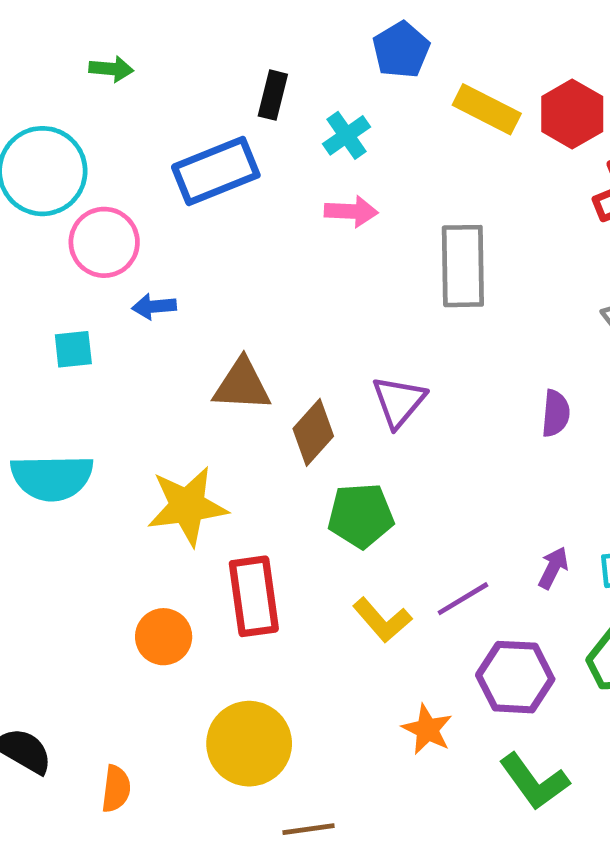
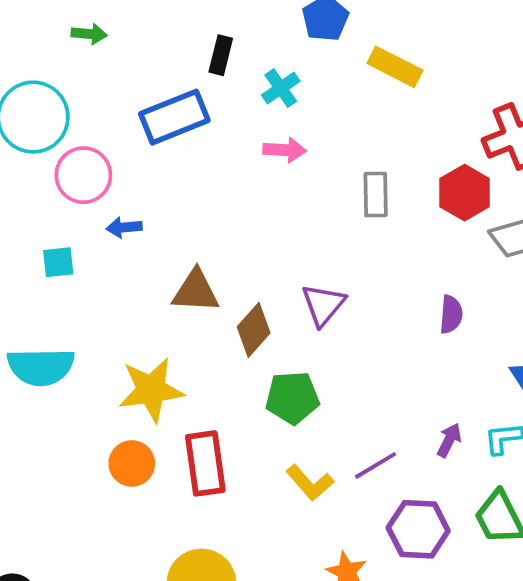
red hexagon: (572, 114) -> (465, 193), moved
gray rectangle: (463, 266) -> (376, 194), size x0.7
orange circle: (164, 637) -> (132, 463), moved

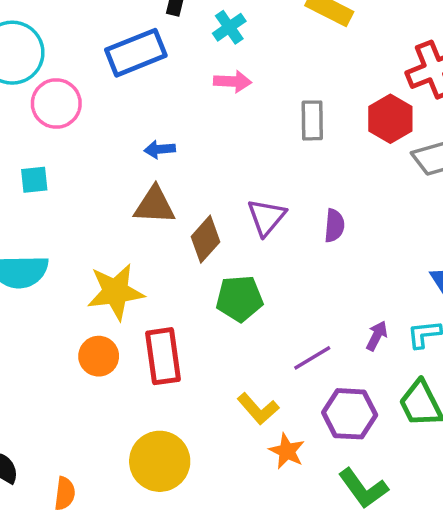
blue arrow: (124, 227) -> (160, 149), moved
purple semicircle: (451, 314) -> (334, 226), moved
yellow L-shape: (310, 483) -> (258, 409), moved

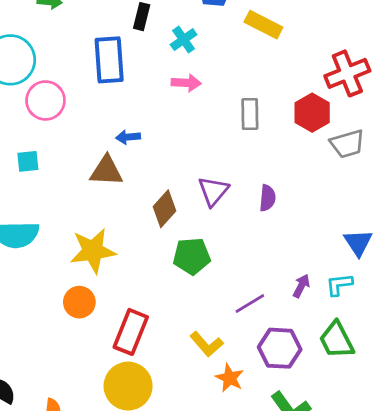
blue rectangle: (136, 53) -> (109, 60), turned -72
brown triangle: (155, 205) -> (106, 171), moved
red rectangle: (163, 356) -> (131, 332), moved, turned 30

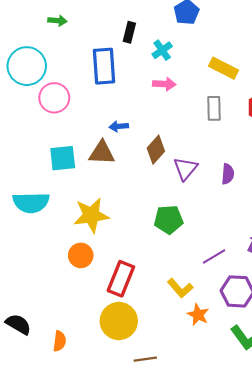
yellow rectangle: (263, 25) -> (224, 68), moved
cyan square: (28, 161) -> (63, 158), moved, size x1.5
brown diamond: (165, 209) -> (156, 150), moved

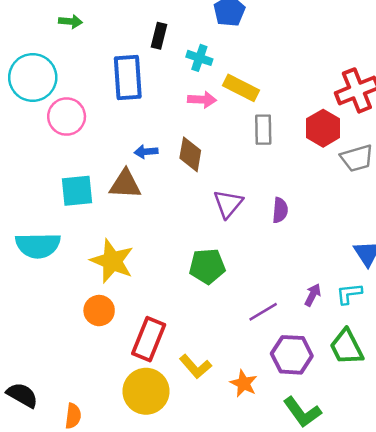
cyan cross: (162, 50) -> (199, 58), turned -36
yellow rectangle: (224, 68) -> (241, 88), moved
brown diamond: (156, 150) -> (190, 154), moved, turned -32
yellow star: (91, 215) -> (112, 261), turned 30
yellow L-shape: (180, 288) -> (195, 366), moved

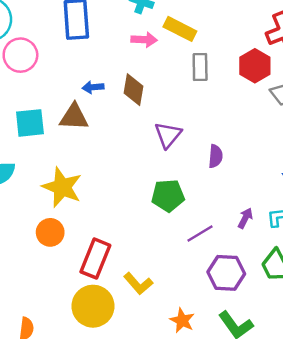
purple semicircle: (280, 210) -> (216, 156), moved
green pentagon: (207, 266) -> (168, 196), moved
orange star: (244, 383) -> (182, 320), moved

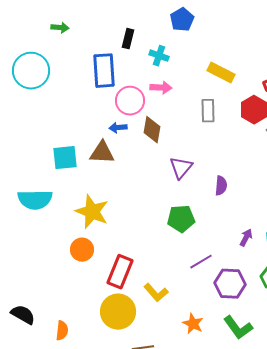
yellow rectangle: (180, 29) -> (221, 73), moved
pink circle: (20, 55) -> (130, 101), moved
purple line: (200, 234) -> (201, 262), moved

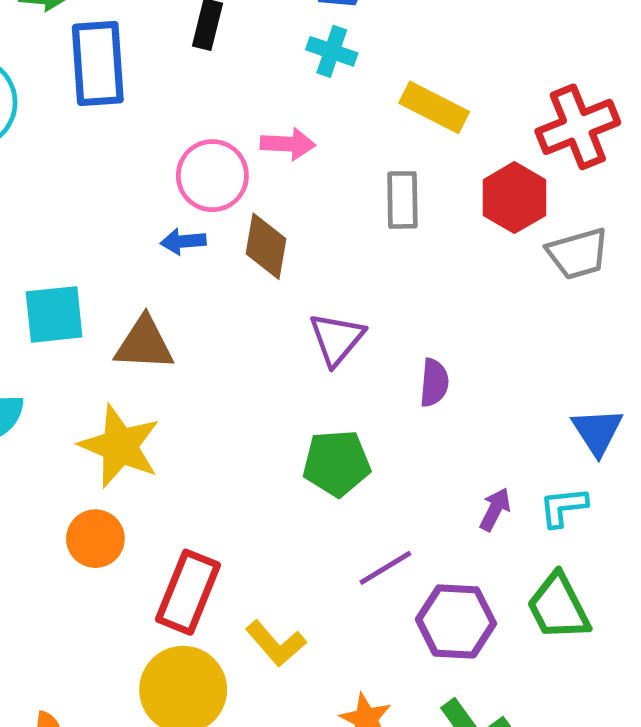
cyan cross: (159, 56) -> (332, 51), moved
blue rectangle: (104, 71) -> (98, 64), moved
brown triangle: (102, 153) -> (144, 344), moved

